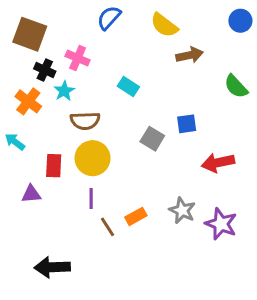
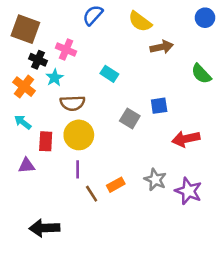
cyan arrow: (15, 142) -> (23, 122), moved

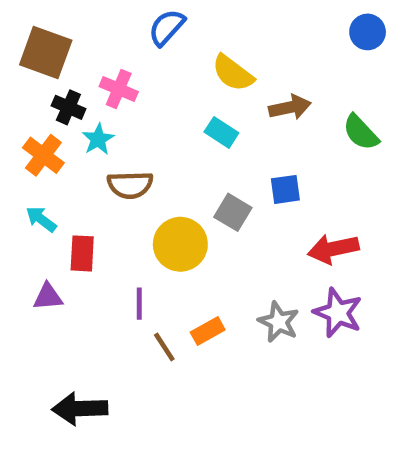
yellow semicircle: (140, 22) -> (233, 73), moved
brown arrow: (162, 47) -> (290, 107), moved
cyan rectangle: (109, 74) -> (221, 132), moved
yellow circle: (79, 135) -> (180, 244), moved
purple star: (188, 191) -> (338, 313), moved

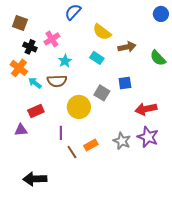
brown square: (46, 52) -> (20, 23), size x0.7
pink cross: (119, 89) -> (52, 39), turned 35
cyan star: (98, 139) -> (65, 61), moved
cyan arrow: (41, 219) -> (35, 83), moved
red rectangle: (82, 253) -> (36, 111), turned 63

